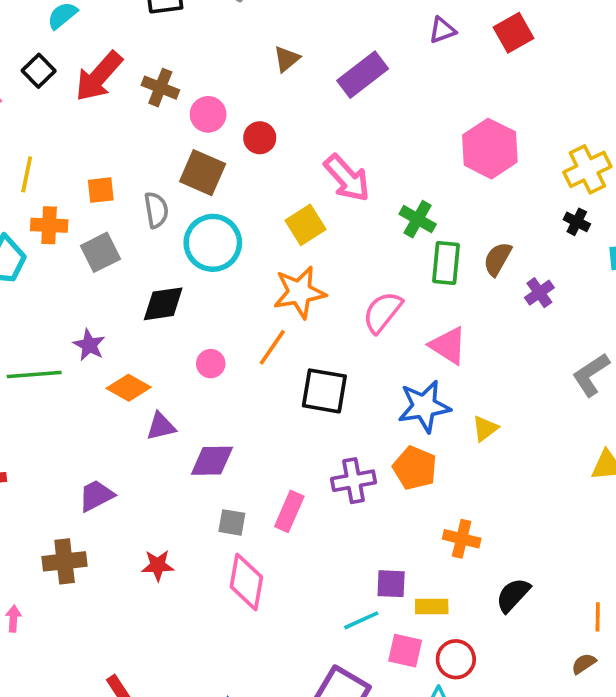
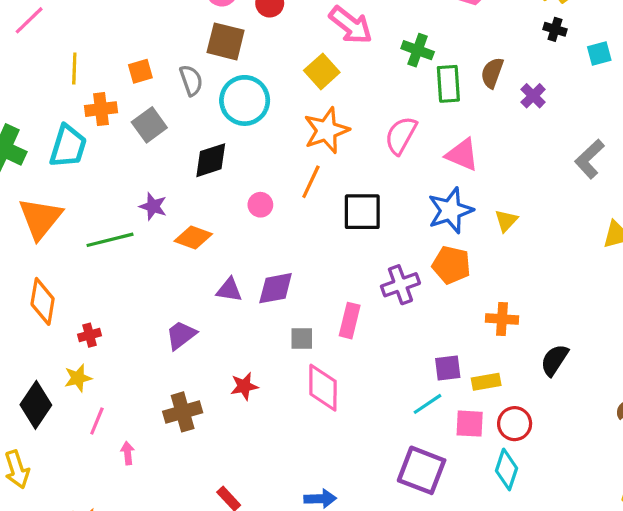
purple triangle: (161, 426) -> (229, 290), moved, turned 32
brown cross: (65, 561) -> (183, 412), moved

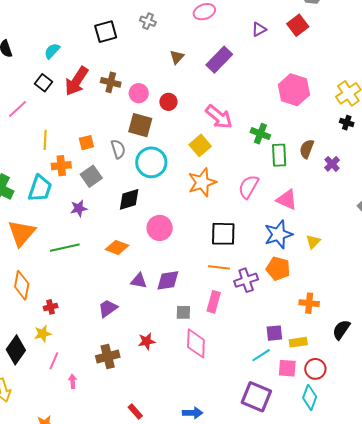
orange line: (311, 182) -> (219, 267), moved, turned 70
pink circle: (260, 205) -> (160, 228), size x1.6
purple star: (153, 206) -> (79, 208), moved, turned -30

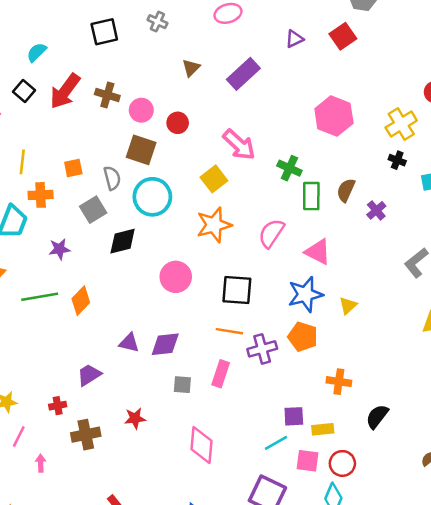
gray square: (91, 176) -> (93, 210), moved
pink circle: (160, 228) -> (176, 277), moved
orange diamond: (117, 247) -> (81, 301), moved, turned -70
red cross: (51, 307) -> (58, 406), moved
pink diamond: (196, 343) -> (202, 445), moved

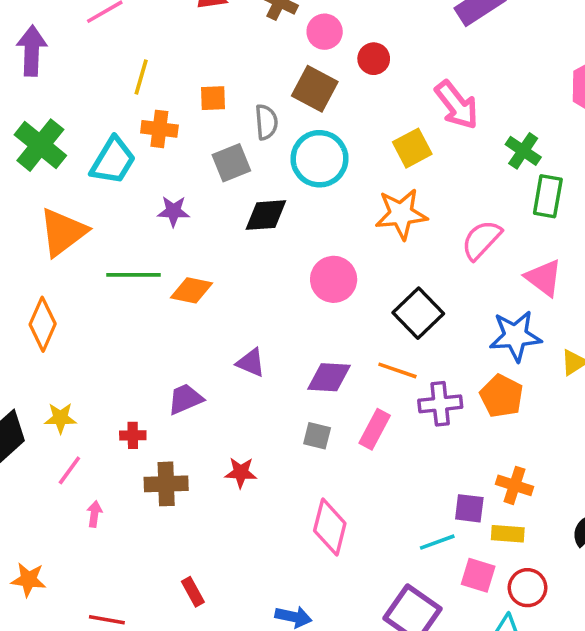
black square: (237, 290) -> (418, 313), turned 32
orange diamond: (81, 301) -> (191, 290), turned 48
purple diamond: (165, 344) -> (329, 377), moved
orange cross: (339, 382) -> (514, 485), moved

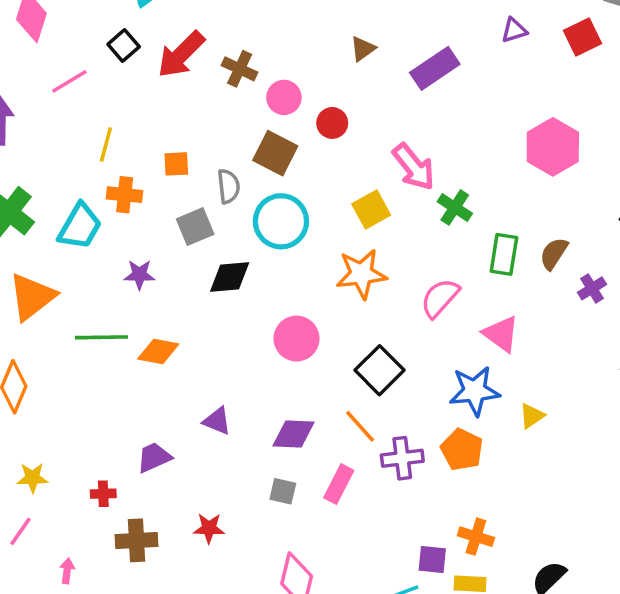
green cross: (523, 151) -> (455, 207), moved
orange line: (397, 370) -> (360, 426), turned 30
pink line: (69, 470) -> (21, 531), moved

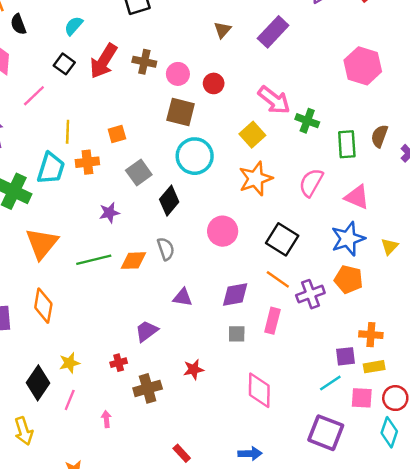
gray semicircle: (229, 186) -> (166, 249), moved
cyan trapezoid: (80, 226) -> (51, 168), moved
black diamond: (230, 277) -> (169, 201), turned -32

